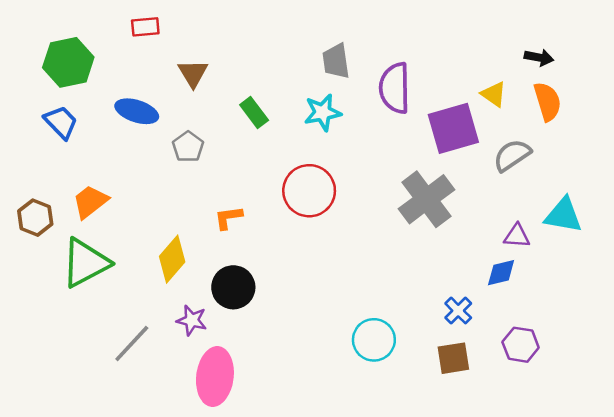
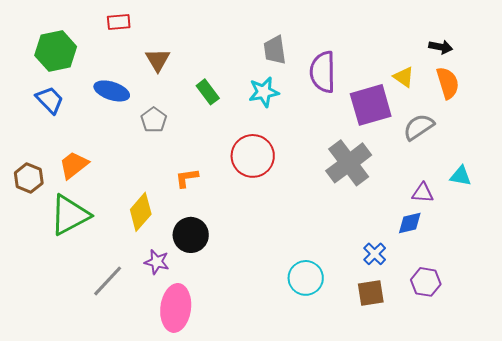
cyan triangle: (563, 215) -> (461, 176), size x0.7

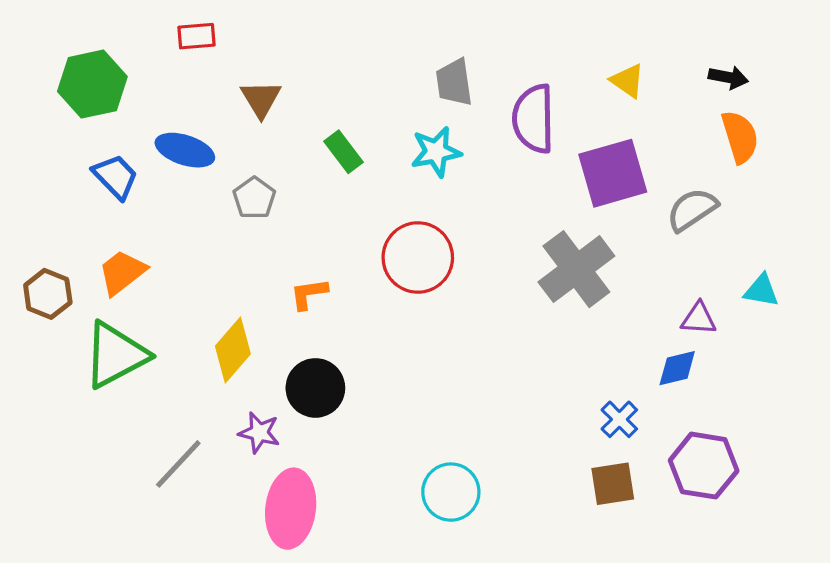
yellow triangle: (404, 77) -> (628, 81), moved
blue trapezoid: (50, 100) -> (116, 177), moved
cyan circle: (306, 278) -> (451, 492), moved
purple hexagon: (426, 282) -> (704, 466), size x1.4

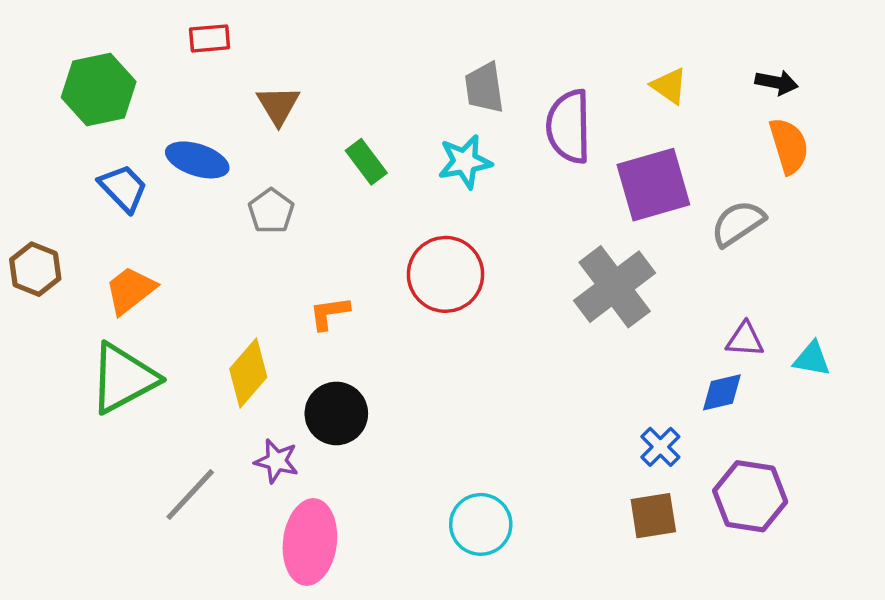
cyan triangle: (761, 291) -> (812, 359), moved
brown hexagon: (48, 294) -> (35, 269), moved

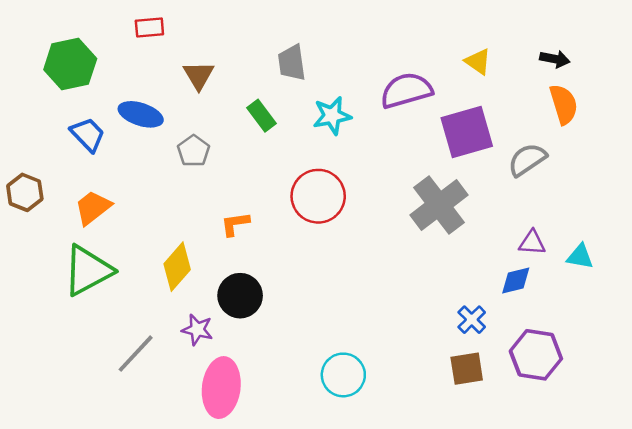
gray trapezoid: (484, 88) -> (292, 63), moved
purple semicircle: (569, 126) -> (406, 90), turned 75

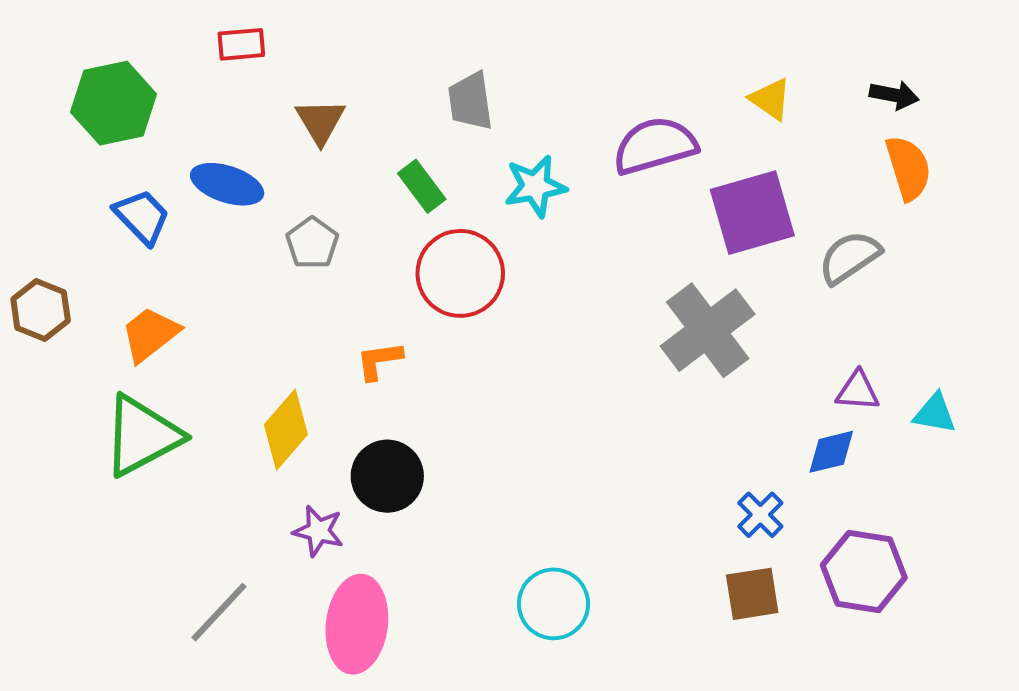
red circle: (318, 196) -> (460, 273), moved
gray line: (136, 354) -> (219, 612), moved

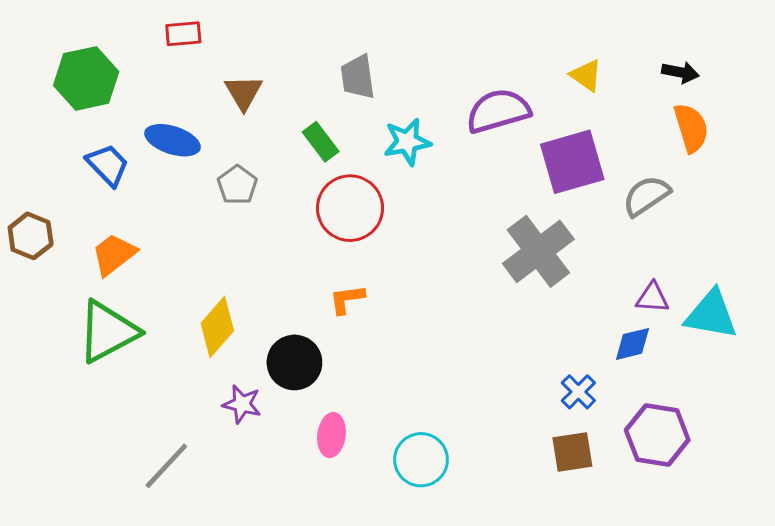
orange L-shape: (379, 361) -> (347, 299), moved
cyan triangle: (935, 413) -> (711, 315), size x1.6
pink ellipse: (357, 624) -> (331, 435), moved, size x0.6

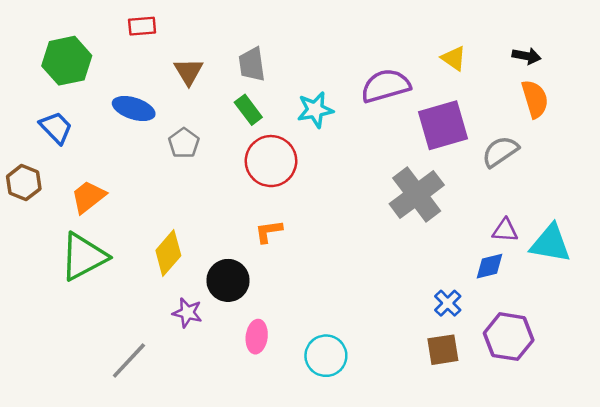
gray trapezoid: (358, 77) -> (252, 64), moved
blue trapezoid: (108, 165) -> (56, 128), moved

